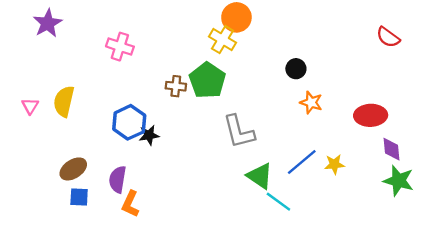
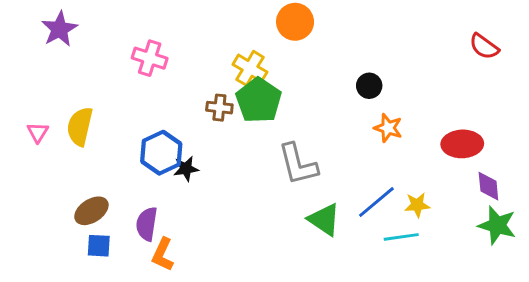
yellow cross: (222, 40) -> (250, 68), moved
cyan line: (278, 202) -> (401, 237), moved, turned -44

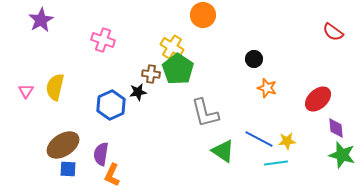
red ellipse: (462, 144) -> (318, 99), turned -40
black star: (186, 169) -> (138, 92), moved
blue line: (376, 202) -> (259, 139), turned 68
brown ellipse: (91, 211) -> (63, 145), size x1.4

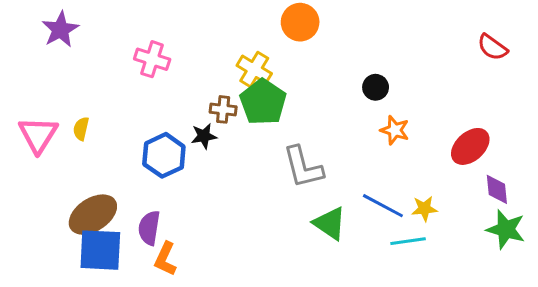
yellow semicircle: (55, 87) -> (81, 129), size x0.6
pink triangle: (26, 91) -> (38, 135), size x1.8
blue square: (68, 169) -> (100, 250), size x1.8

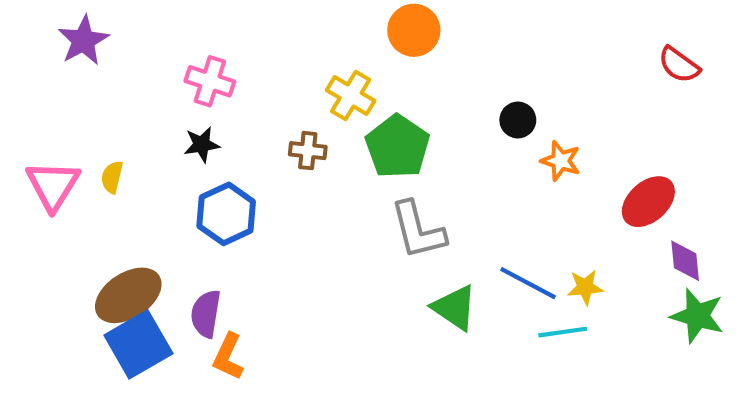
green pentagon: (263, 102) -> (398, 147), moved
orange star: (395, 130) -> (561, 161), moved
black star: (204, 136) -> (202, 144), moved
blue square: (100, 250) -> (138, 344), turned -33

